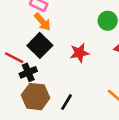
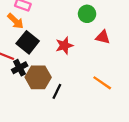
orange arrow: (42, 22) -> (15, 21), moved
brown hexagon: (36, 97) -> (38, 77), moved

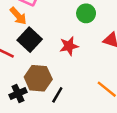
green circle: (87, 14) -> (86, 13), moved
black cross: (20, 68) -> (18, 94), moved

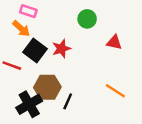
red star: (69, 46) -> (61, 49), moved
black cross: (18, 94) -> (29, 104), size x1.5

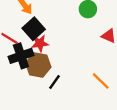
red star: (61, 49) -> (40, 43), moved
black cross: (29, 104) -> (21, 56), moved

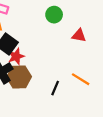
black line: (55, 82) -> (55, 88), moved

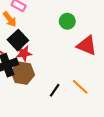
red triangle: (79, 35) -> (87, 45), size x1.5

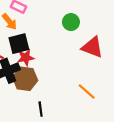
black square: (18, 40) -> (19, 44), turned 30
black line: (55, 90) -> (41, 109), moved, turned -40

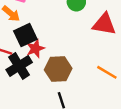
brown hexagon: (25, 79) -> (58, 69), moved

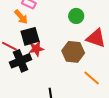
brown hexagon: (58, 69) -> (73, 52), moved

